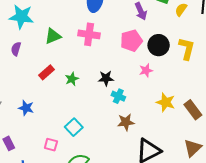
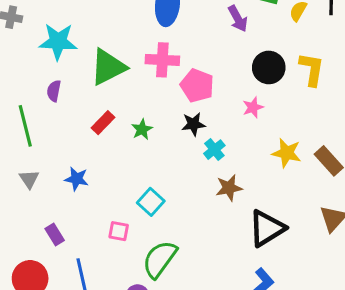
green triangle: (53, 36) -> (108, 67), size x1.5
pink pentagon: (131, 41) -> (197, 85), moved, turned -30
cyan cross: (118, 96) -> (214, 150), turned 32

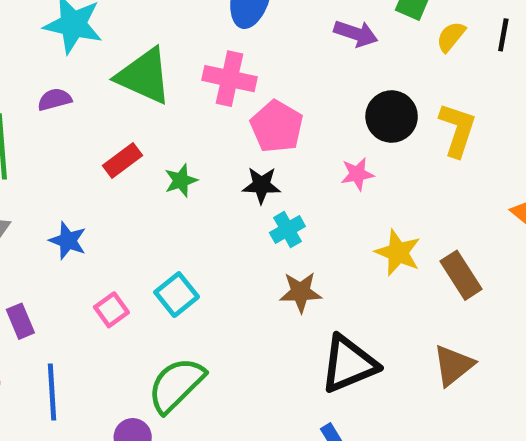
purple arrow: (238, 19) -> (356, 34), turned -52
green triangle: (108, 67) -> (144, 76), turned 42
purple semicircle: (54, 91) -> (55, 99), turned 55
pink square: (119, 231) -> (111, 310), moved, turned 35

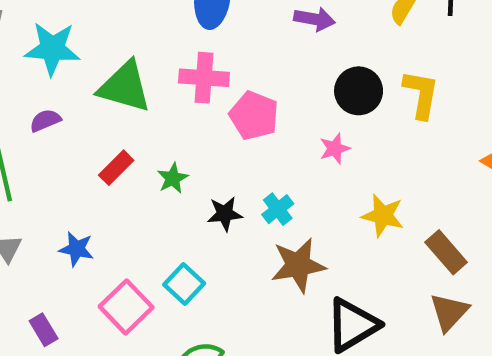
black star: (261, 185) -> (225, 214), moved
brown rectangle: (461, 275) -> (446, 252), moved
brown star: (300, 292) -> (298, 265), size x1.4
pink square: (111, 310) -> (126, 307), size x1.6

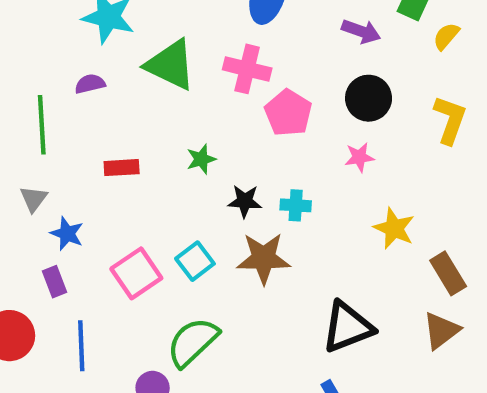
black circle: (359, 91) -> (369, 98), moved
red rectangle: (116, 168) -> (122, 168), moved, turned 32
cyan cross: (278, 209) -> (296, 205), turned 32
blue star: (77, 249) -> (67, 234), moved
brown star: (298, 265) -> (264, 258), moved

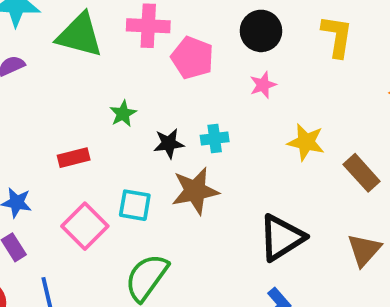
red rectangle: (122, 168) -> (74, 158), moved
cyan square: (195, 261) -> (135, 205), turned -32
brown triangle: (441, 331) -> (364, 250), moved

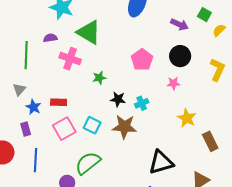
pink cross: (148, 26) -> (70, 59), moved
cyan cross: (215, 138) -> (142, 103), turned -32
red rectangle: (74, 158) -> (59, 102), moved

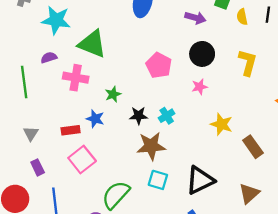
yellow semicircle: (219, 30) -> (242, 17), turned -48
gray triangle: (19, 89) -> (31, 133), moved
blue star: (33, 107) -> (95, 119), moved
cyan square: (92, 125) -> (158, 180), moved

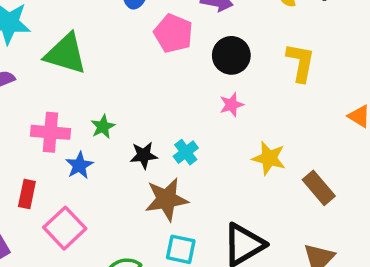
pink pentagon: (159, 65) -> (173, 33), moved
pink cross: (76, 78) -> (50, 132), moved
blue star: (95, 119) -> (79, 165), turned 30
red rectangle: (71, 130) -> (27, 194), moved, turned -66

